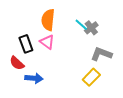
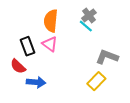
gray cross: (91, 28) -> (89, 15), moved

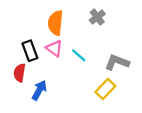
cyan line: (86, 26) -> (79, 55), moved
red semicircle: (18, 66) -> (19, 73), turned 56
blue arrow: (36, 82) -> (39, 90), turned -66

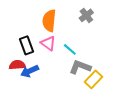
gray L-shape: (117, 62) -> (80, 67), moved
red semicircle: (19, 73) -> (17, 65), turned 77
blue arrow: (39, 90) -> (30, 71), moved, turned -144

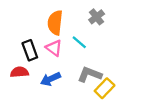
cyan line: (70, 49) -> (79, 42), moved
blue arrow: (30, 71) -> (51, 79), moved

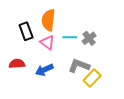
gray cross: (97, 17) -> (89, 38), moved
cyan line: (79, 42) -> (70, 37), turned -40
black rectangle: (30, 50) -> (26, 31), moved

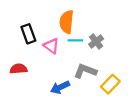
orange semicircle: (48, 20) -> (67, 22), moved
blue arrow: (44, 70) -> (60, 87), moved
yellow rectangle: (92, 78) -> (110, 84), moved

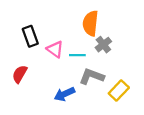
orange semicircle: (67, 22) -> (90, 23), moved
cyan line: (75, 40) -> (77, 55), moved
red semicircle: (19, 69) -> (20, 74), turned -56

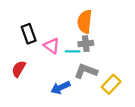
gray cross: (103, 45) -> (86, 44), moved, turned 32

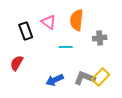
gray cross: (86, 44) -> (100, 38), moved
pink triangle: (52, 46) -> (49, 22), moved
gray L-shape: (86, 71) -> (85, 78), moved

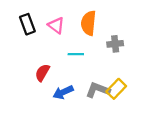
black rectangle: (26, 31) -> (27, 24), moved
red semicircle: (17, 63) -> (42, 73), moved

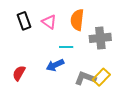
gray cross: (115, 44) -> (100, 38), size x1.5
red semicircle: (42, 73) -> (19, 73), moved
blue arrow: (63, 92) -> (55, 65), moved

